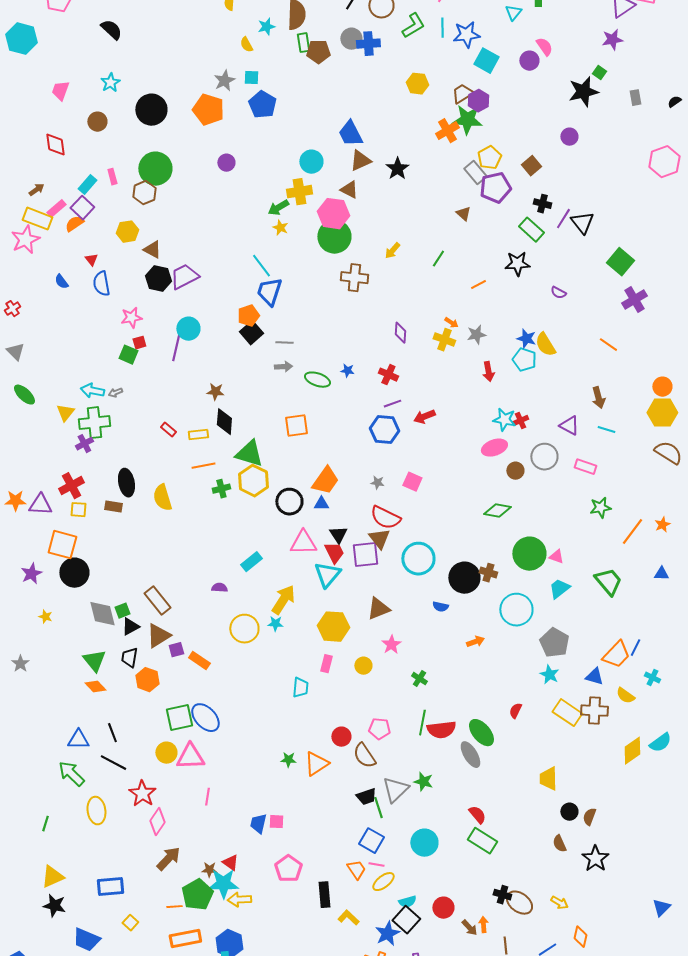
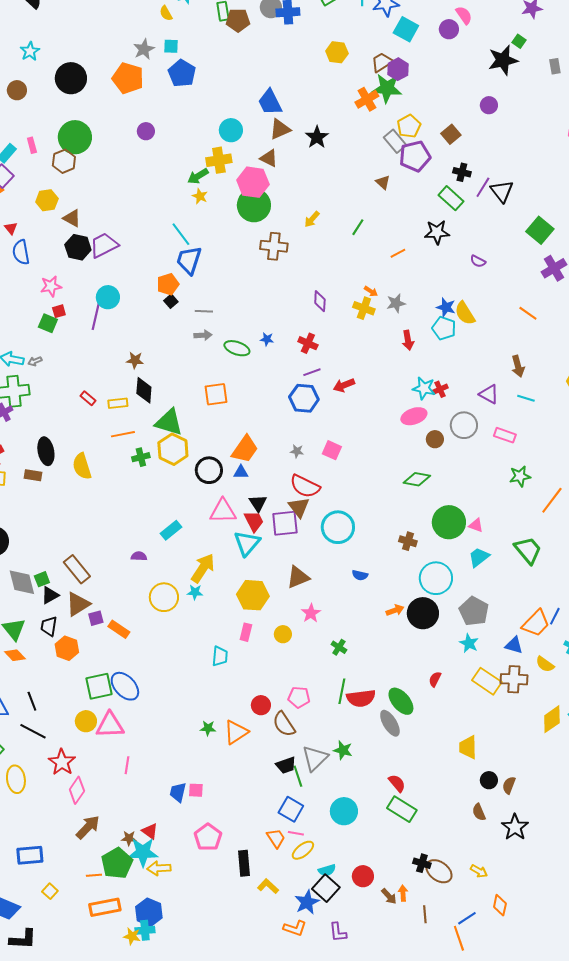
black square: (251, 333) -> (171, 301), size x0.6
black circle: (464, 578) -> (423, 613), moved

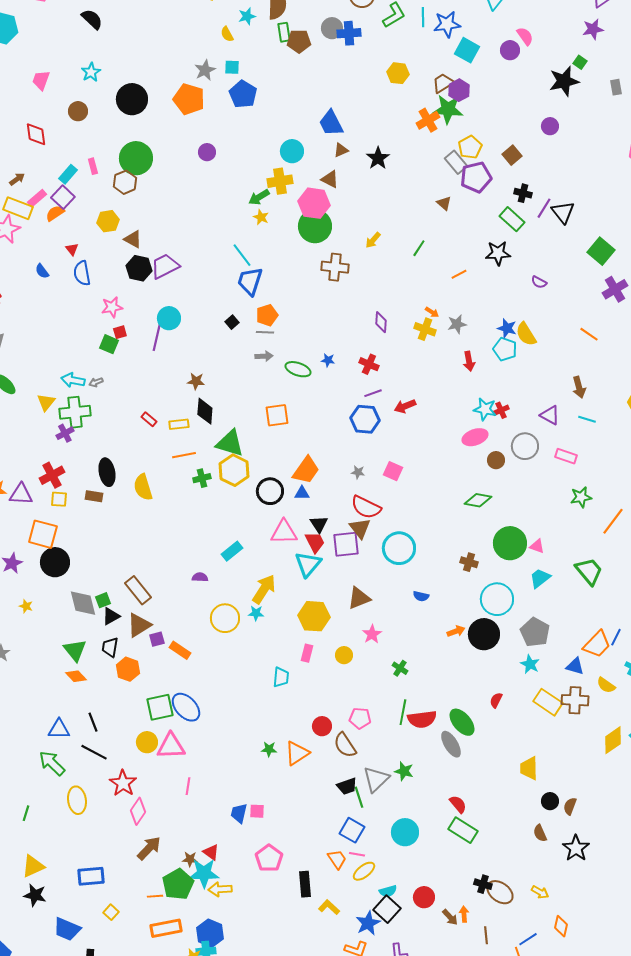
brown triangle: (280, 129) -> (341, 150), size x0.7
orange pentagon: (168, 284) -> (267, 315), moved

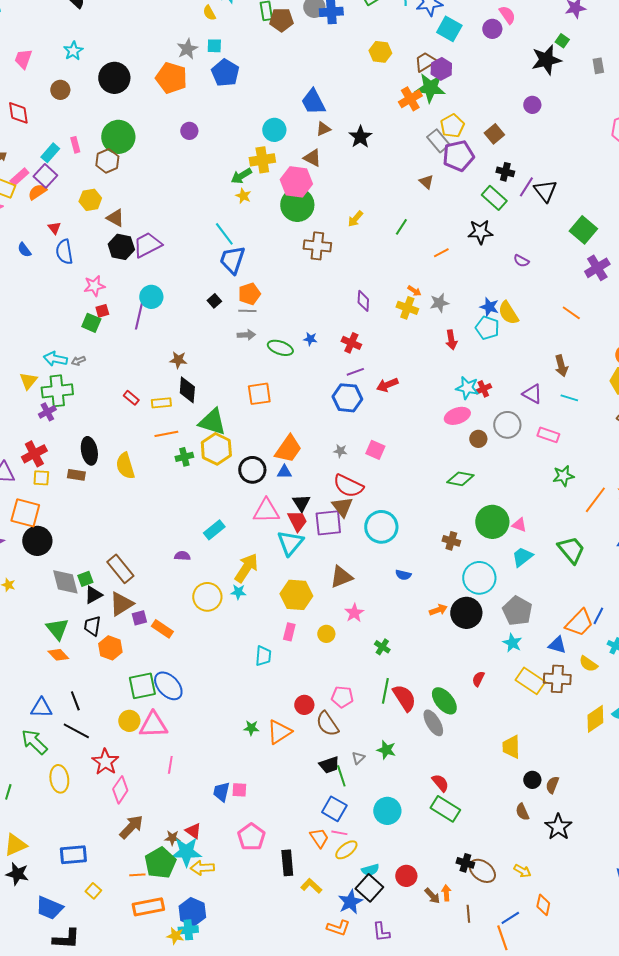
red semicircle: (422, 719) -> (404, 698), turned -116
gray triangle: (376, 779) -> (358, 758), size x0.5

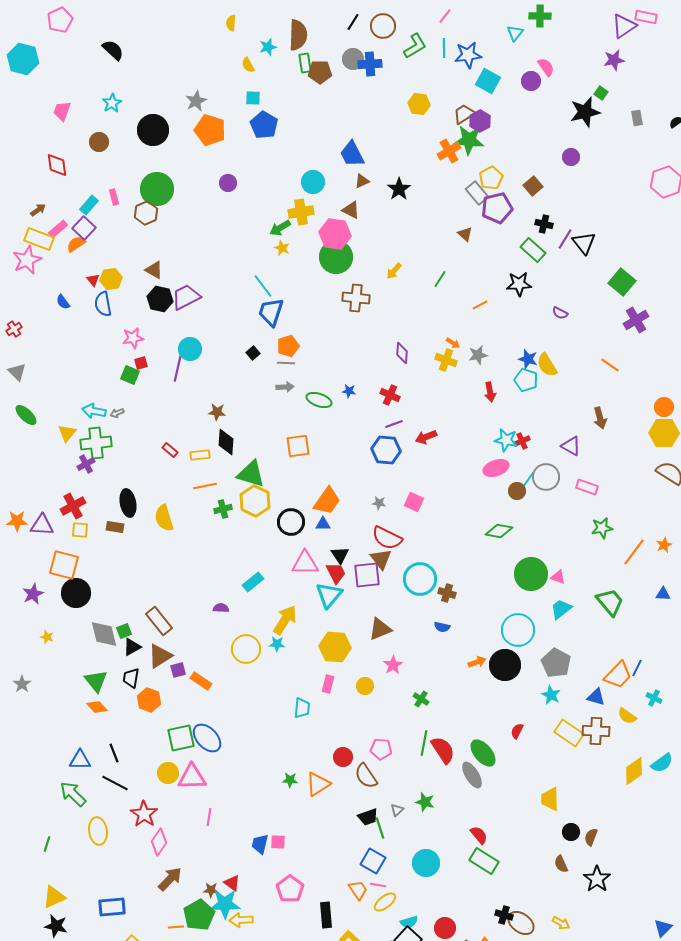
gray star: (187, 49) -> (196, 101), moved
yellow hexagon: (90, 200) -> (111, 279), moved
cyan line: (569, 398) -> (528, 480), moved, turned -72
brown cross: (451, 541) -> (447, 593), moved

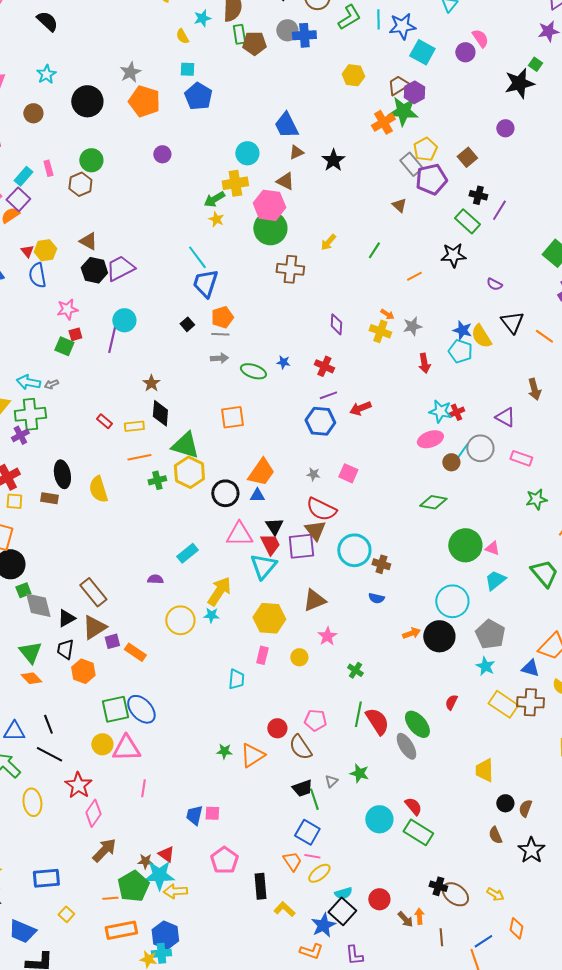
green circle: (157, 189) -> (91, 160), size x0.7
black triangle: (584, 243) -> (512, 322), moved
brown star: (217, 412) -> (151, 383), turned 30
green square: (124, 631) -> (23, 590), moved
cyan circle: (426, 863) -> (379, 819), moved

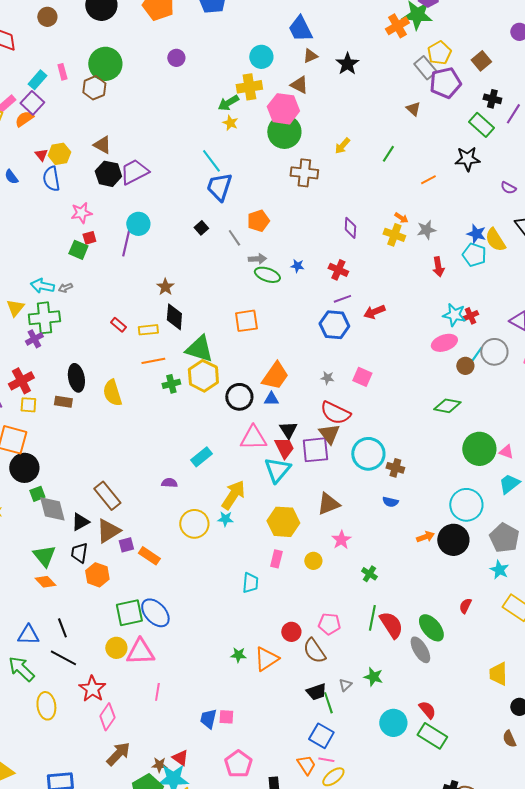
green circle: (91, 160) -> (105, 64), size x1.4
orange pentagon: (222, 317) -> (258, 221), moved
gray line: (220, 334) -> (234, 238), turned 54
gray arrow: (219, 358) -> (257, 259), moved

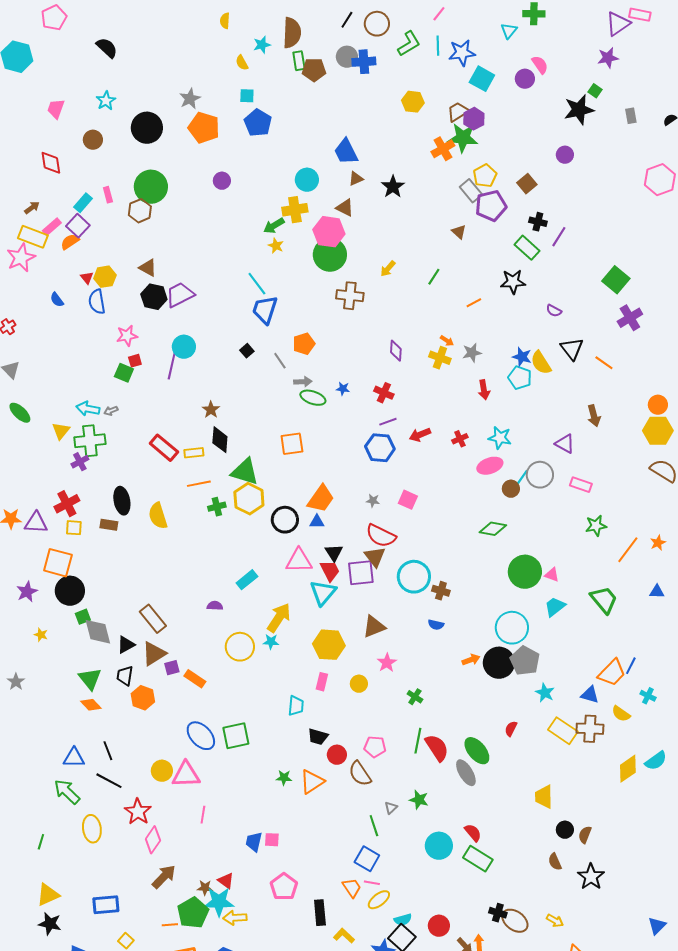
red cross: (470, 316) -> (460, 439), moved
red rectangle: (118, 325) -> (164, 448), size x1.8
gray pentagon: (504, 538) -> (525, 661), moved
green square: (129, 613) -> (236, 736), moved
black trapezoid: (316, 692) -> (318, 737), moved, turned 35

